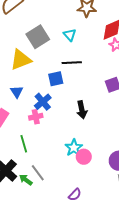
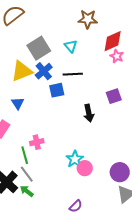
blue cross: (43, 102) -> (44, 71), moved
black arrow: (82, 110) -> (89, 113), moved
pink cross: (36, 117) -> (37, 142), moved
gray line: (38, 173) -> (27, 174), moved

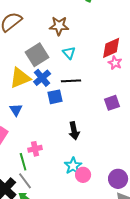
brown star: (88, 19) -> (59, 26), moved
black arrow: (89, 113) -> (74, 131), moved

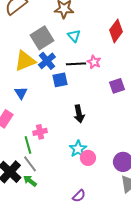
red diamond: (111, 48) -> (116, 31), turned -30
pink star: (115, 63) -> (94, 62), moved

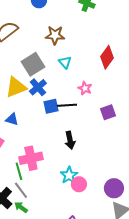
black line: (76, 64) -> (67, 105), moved
blue triangle: (21, 93) -> (12, 119), turned -40
pink cross: (40, 132) -> (31, 158), size x1.6

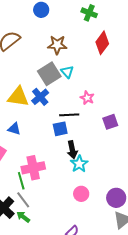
red diamond: (107, 57) -> (102, 43), moved
gray square: (33, 64) -> (49, 74), moved
yellow triangle: (16, 87) -> (18, 97), turned 30
blue square: (51, 106) -> (60, 129), moved
cyan star: (69, 175) -> (79, 164), moved

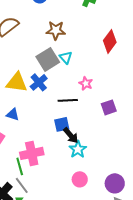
red diamond: (102, 43) -> (110, 41), moved
blue square: (60, 129) -> (62, 124), moved
black arrow: (72, 150) -> (71, 135), turned -30

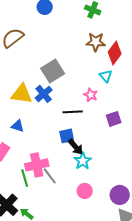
brown star: (56, 30) -> (96, 42), moved
cyan triangle: (66, 57) -> (106, 76), moved
gray line: (22, 185) -> (50, 176), moved

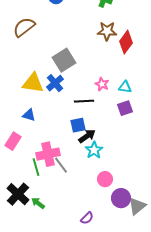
cyan triangle: (106, 76) -> (125, 87), moved, turned -40
black arrow: (76, 147) -> (87, 136), turned -84
pink circle: (85, 191) -> (105, 179), moved
purple circle: (120, 195) -> (121, 198), moved

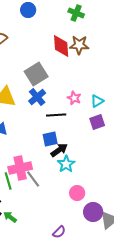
red diamond: (126, 42) -> (61, 46), moved, turned -40
blue cross: (55, 83) -> (37, 97), moved
cyan triangle: (125, 87) -> (97, 101), turned -40

